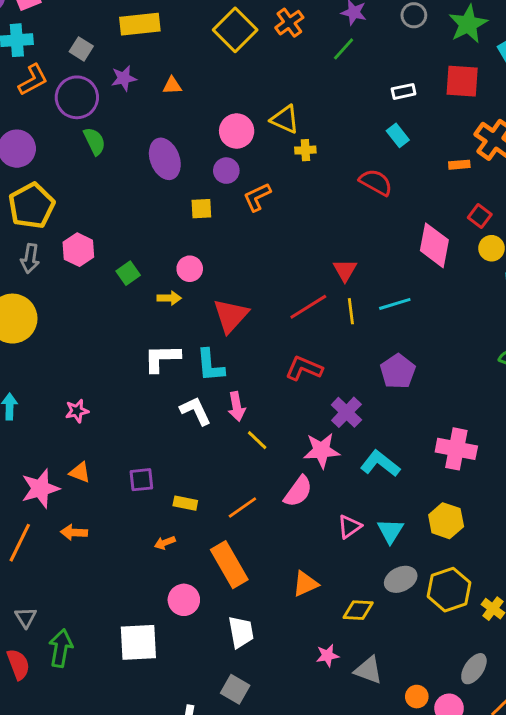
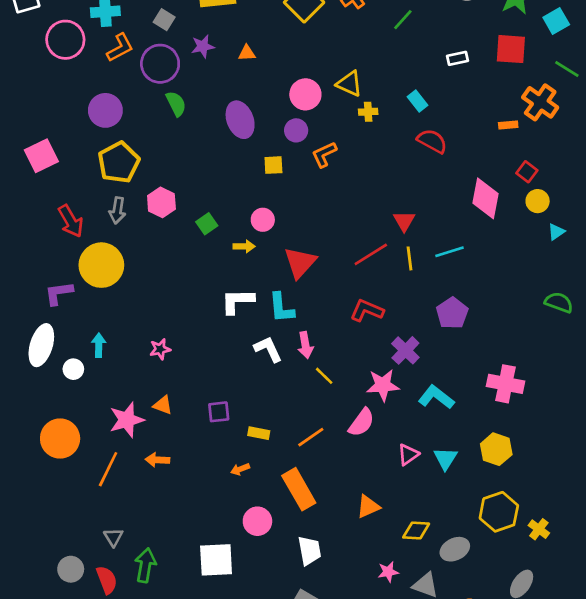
cyan rectangle: (398, 135) -> (417, 101), moved
gray ellipse: (401, 579) -> (455, 549), moved

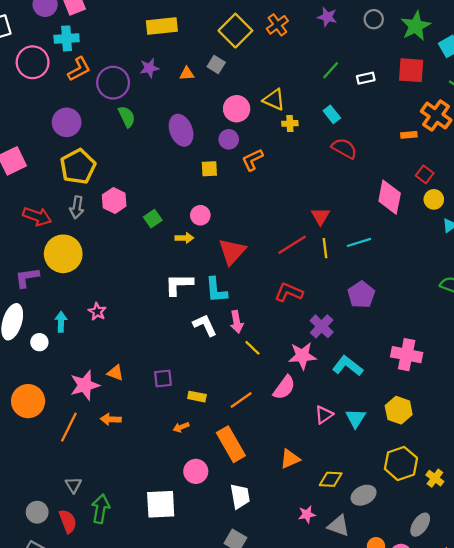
gray square: (164, 20) -> (216, 65), moved
green line: (403, 20) -> (331, 70), moved
red arrow: (71, 221) -> (37, 216), turned -40
pink star: (160, 349) -> (97, 312), moved, turned -30

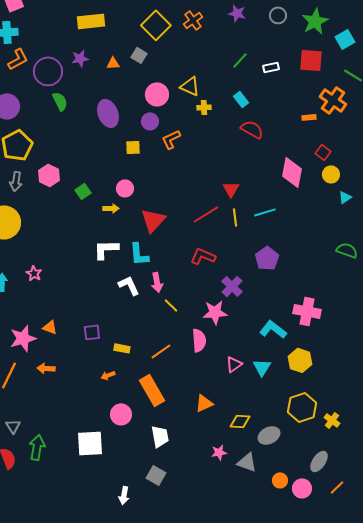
cyan L-shape: (348, 366) -> (273, 329), moved
pink semicircle: (284, 388) -> (199, 340), turned -40

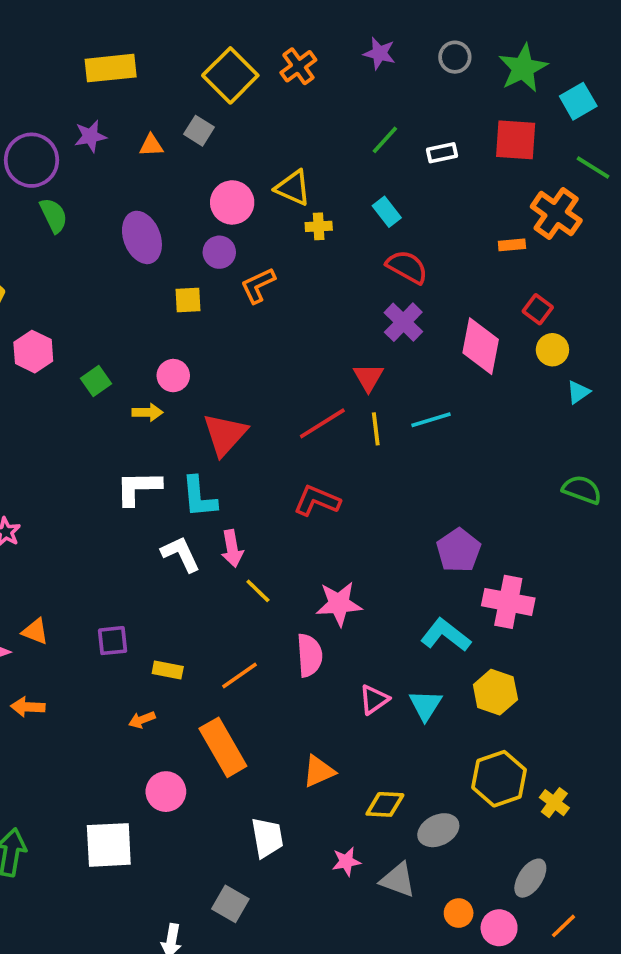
purple pentagon: (267, 258) -> (459, 550), moved
purple cross: (232, 286) -> (403, 322), moved
white trapezoid: (160, 436) -> (267, 838), moved

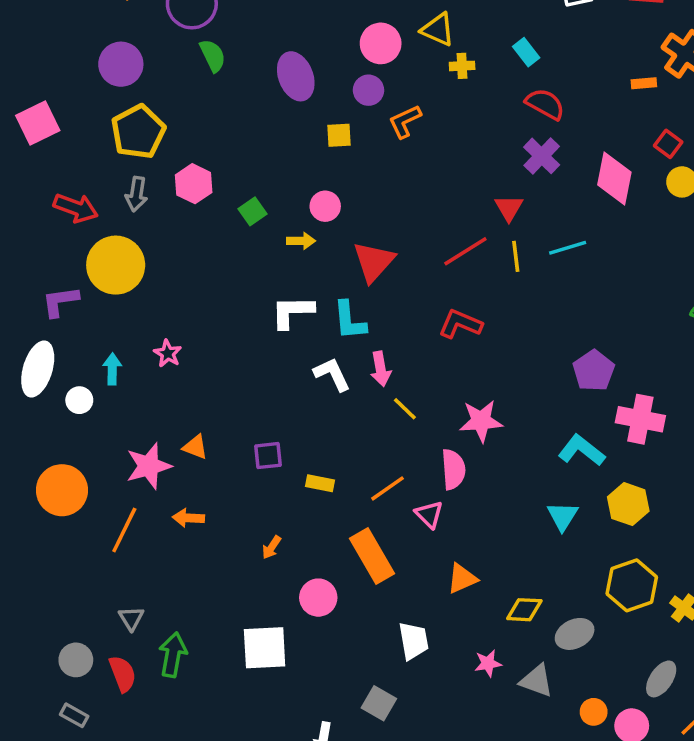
pink triangle: (374, 699) -> (429, 514), moved, turned -40
orange arrow: (142, 720) -> (272, 547), moved, turned -35

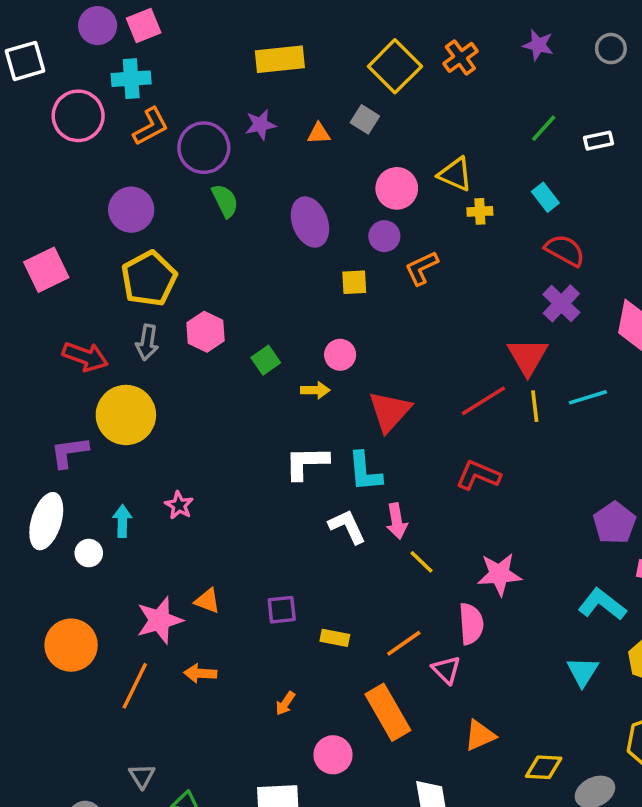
red triangle: (509, 208) -> (528, 357), size x1.4

